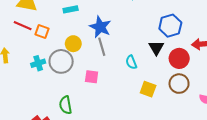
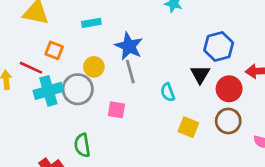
red line: (23, 26) -> (31, 68), moved
cyan cross: (38, 63) -> (48, 91), size x1.5

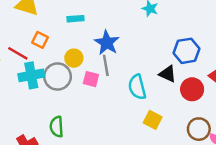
black triangle: (200, 74) -> (168, 74), turned -42
cyan semicircle: (168, 92) -> (137, 87), size x1.5
pink square: (116, 110) -> (91, 79), moved
brown circle: (228, 121) -> (199, 129), moved

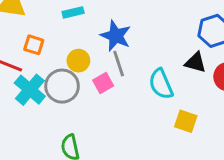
cyan cross: (31, 75) -> (30, 90), turned -30
pink square: (91, 79) -> (103, 83), turned -35

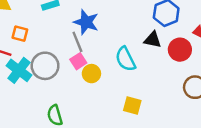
yellow circle: (78, 61) -> (91, 74), moved
gray line: (119, 64) -> (77, 42), moved
yellow square: (186, 121) -> (132, 105), moved

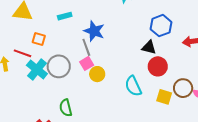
red circle: (180, 50) -> (158, 66), moved
cyan semicircle: (125, 59) -> (133, 86), moved
yellow square: (132, 105) -> (164, 97), moved

